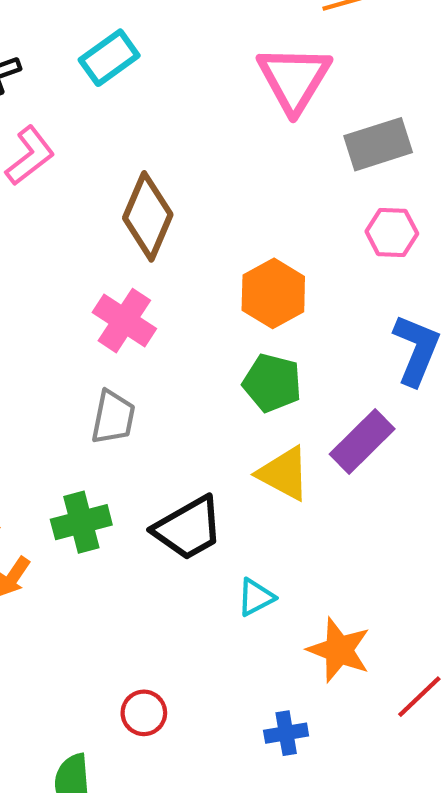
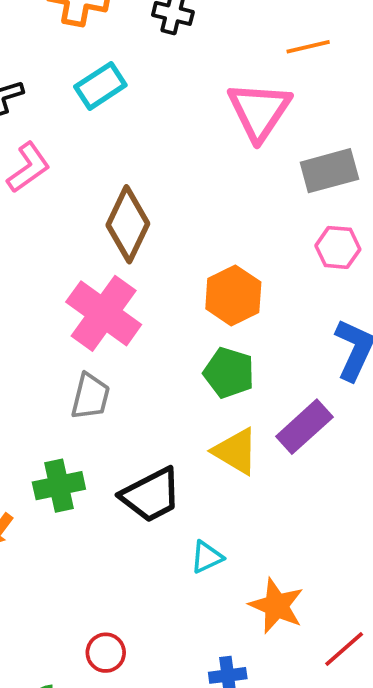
pink cross: (124, 321) -> (104, 313), size x1.4

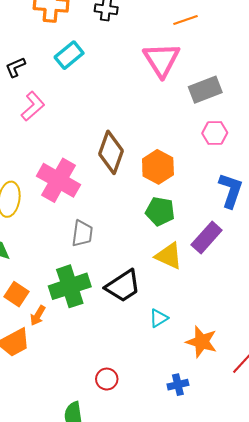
brown diamond: (128, 224) -> (111, 152), moved
pink cross: (104, 313) -> (59, 180), moved
green cross: (59, 486) -> (70, 286), size x1.4

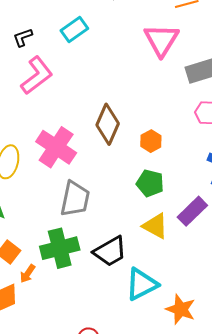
pink L-shape: (33, 106) -> (37, 75), size x1.4
orange hexagon: (158, 167) -> (151, 141), size x0.7
gray trapezoid: (82, 233) -> (75, 199), size x1.4
cyan triangle: (159, 318) -> (142, 284), size x1.8

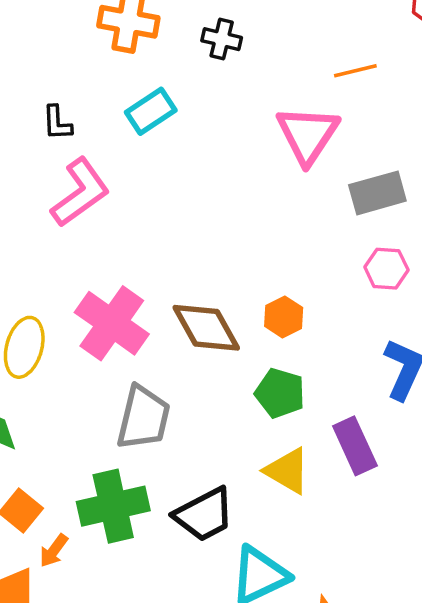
black L-shape: (23, 37) -> (57, 123), turned -75
brown diamond: (108, 124) -> (206, 328), moved, turned -54
purple rectangle: (192, 211) -> (355, 446), turned -72

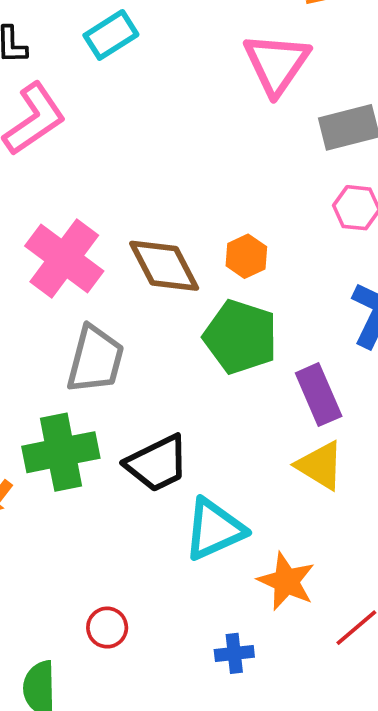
green pentagon: (280, 393) -> (241, 337), size x1.4
yellow triangle: (287, 471) -> (320, 465), moved

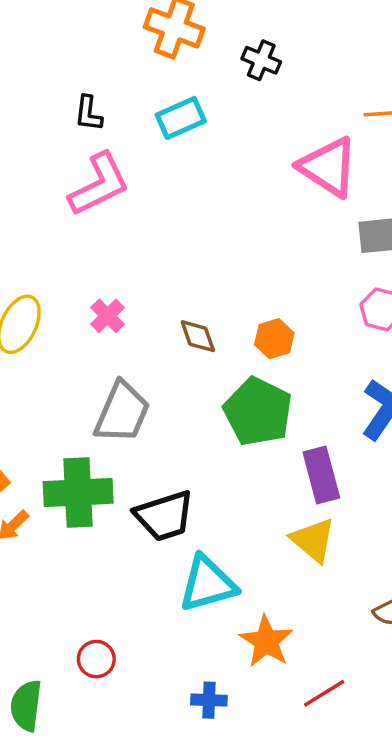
pink triangle: (277, 64) -> (328, 167), turned -40
pink cross: (64, 258) -> (108, 316), size x0.5
brown diamond: (164, 266) -> (198, 336), size x0.6

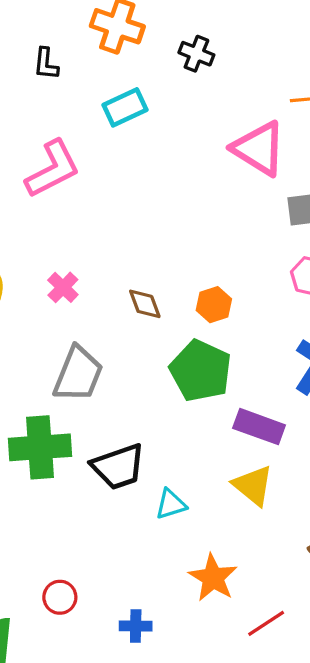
black L-shape: (88, 113) -> (46, 64), moved
purple rectangle: (321, 475) -> (259, 427), turned -54
cyan triangle: (208, 584) -> (171, 504), moved, size x0.6
blue cross: (209, 700) -> (136, 626), moved

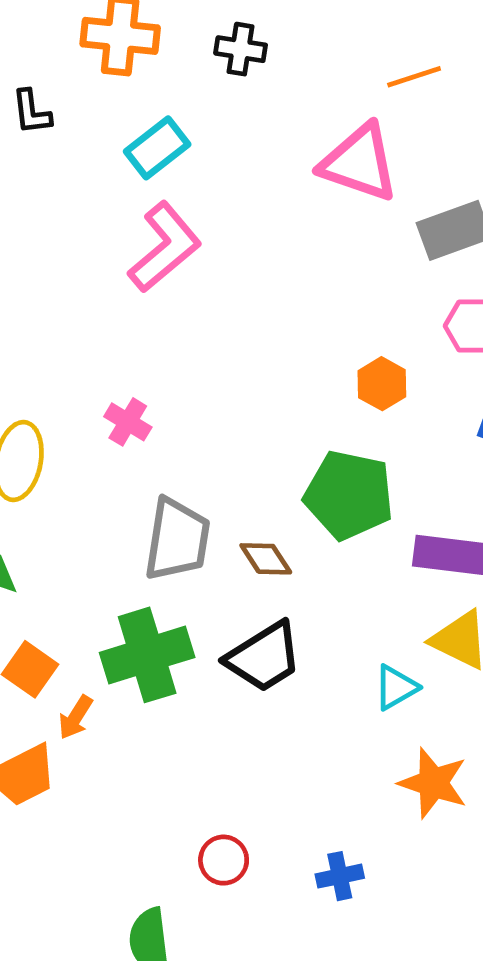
pink L-shape: (53, 169) -> (165, 247), moved
brown diamond: (145, 304) -> (266, 559), moved
orange hexagon: (214, 305) -> (382, 384), moved
cyan triangle: (171, 504) -> (396, 687), moved

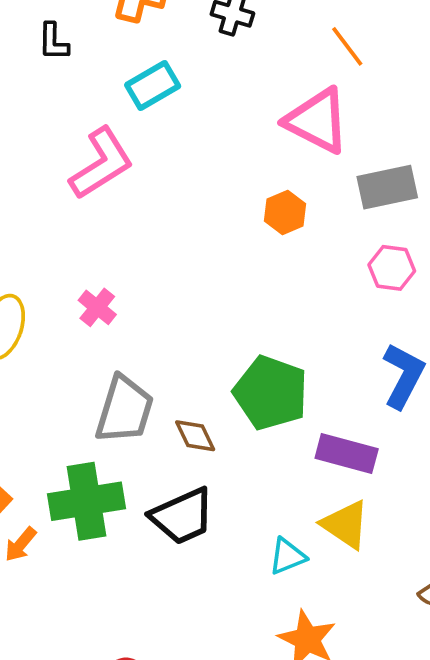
orange line: (414, 77) -> (347, 46), moved, turned 63
pink L-shape: (165, 247) -> (101, 163), moved
orange hexagon: (382, 384) -> (285, 212), moved

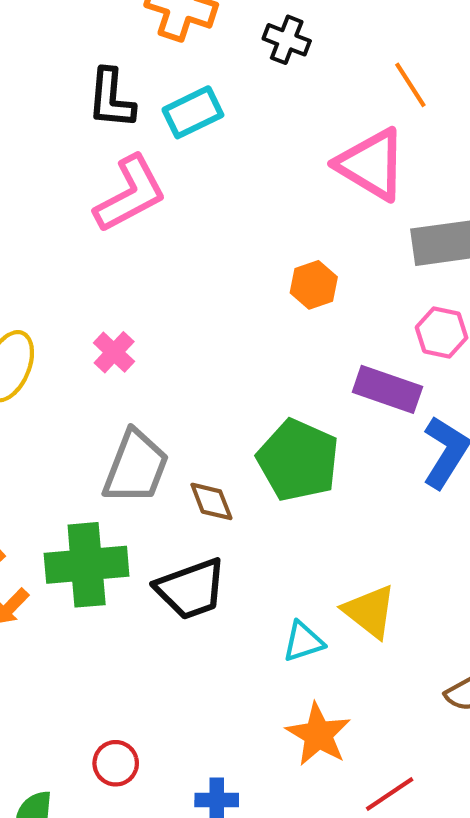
black L-shape: (53, 42) -> (111, 99), moved, size x1.4
orange hexagon: (285, 212) -> (314, 285), moved
purple rectangle: (347, 453) -> (387, 389), moved

